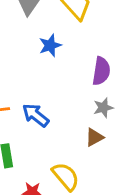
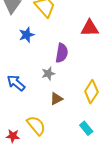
gray star: (103, 108) -> (48, 74), moved

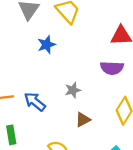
purple semicircle: (62, 53) -> (112, 68), moved, turned 84

